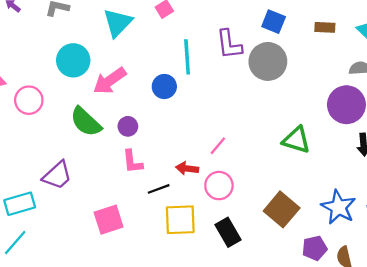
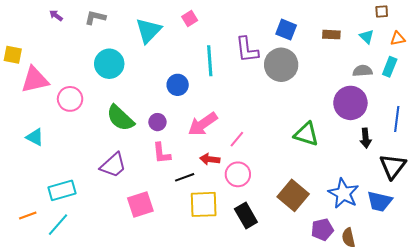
pink arrow: (110, 81) -> (203, 124), moved
blue circle: (164, 86) -> (178, 85), moved
purple trapezoid: (57, 175) -> (113, 165), moved

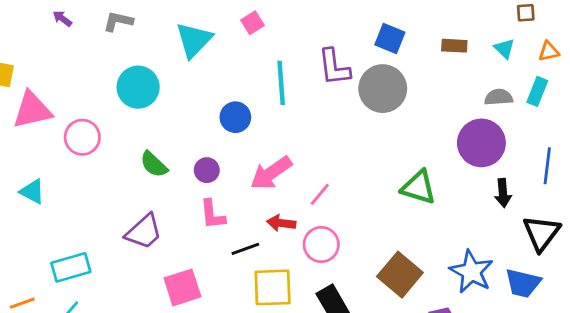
green semicircle: (120, 118) -> (154, 164), size x0.7

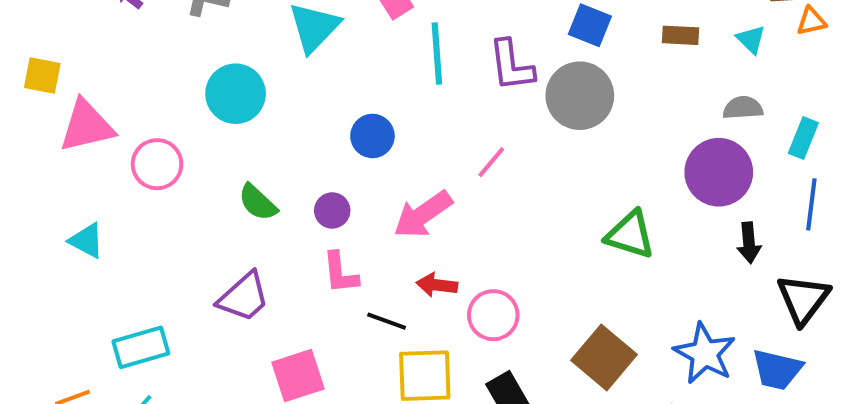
orange triangle: (549, 51) -> (811, 21), moved
cyan line: (281, 83) -> (437, 53), moved
cyan rectangle: (537, 91) -> (803, 138), moved
pink line: (320, 194) -> (491, 162), moved
black line: (245, 249) -> (387, 321), turned 40

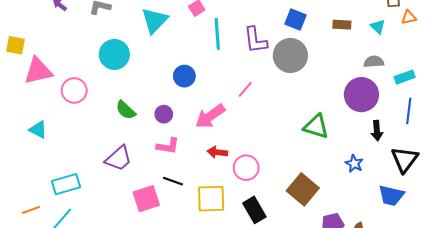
cyan rectangle: (803, 138) -> (405, 77), turned 48
pink L-shape: (340, 273) -> (168, 146), turned -75
black line: (387, 321) -> (173, 181), moved
blue star: (705, 353) -> (354, 164), moved, size x0.6

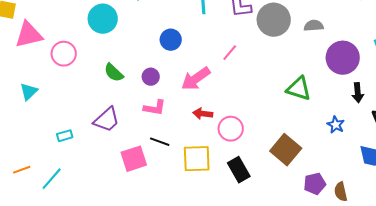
gray semicircle: (374, 62) -> (314, 26), moved
cyan triangle: (38, 130) -> (29, 92), turned 48
cyan rectangle: (66, 184) -> (65, 136), moved, size x0.6

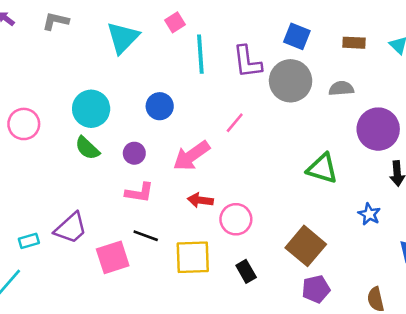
cyan circle: (103, 19) -> (91, 109), moved
purple trapezoid: (107, 120) -> (71, 228), moved
cyan rectangle: (65, 136) -> (29, 241), moved
black rectangle: (239, 170) -> (246, 271), size x0.7
purple pentagon: (315, 184) -> (316, 289), moved

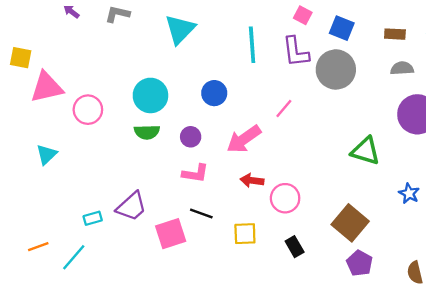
pink square: (175, 22) -> (303, 15), moved, turned -30
gray semicircle: (341, 88) -> (402, 68), moved
green semicircle: (87, 148) -> (147, 132), turned -45
yellow square: (193, 257) -> (245, 234), size x0.7
purple pentagon: (316, 289) -> (359, 263), turned -30

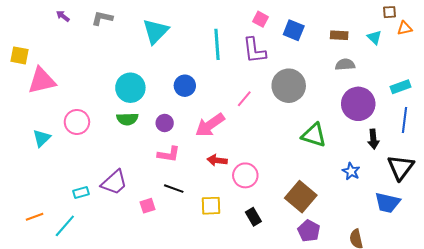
gray circle: (336, 69) -> (289, 86), moved
pink circle: (88, 110) -> (77, 122), moved
pink square: (171, 234) -> (148, 206), size x0.6

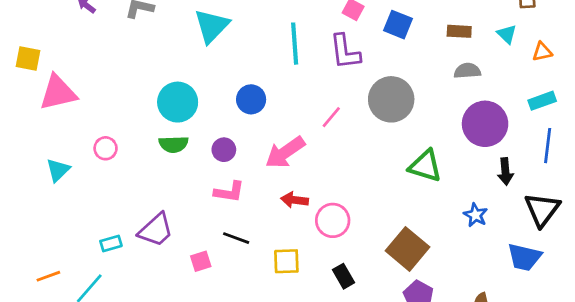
orange triangle: (405, 28) -> (542, 52), moved
pink circle: (77, 122) -> (106, 148), size x0.7

